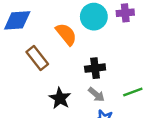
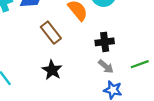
black star: (60, 98) -> (52, 70), moved

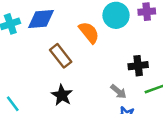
black cross: (105, 42) -> (138, 66), moved

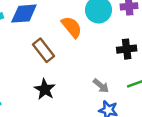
black cross: (138, 66) -> (127, 49), moved

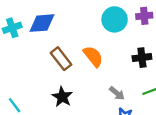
orange semicircle: (72, 27) -> (93, 56), moved

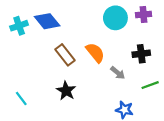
blue diamond: (42, 23) -> (47, 21), turned 55
gray arrow: (117, 93) -> (118, 73), moved

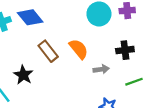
gray arrow: (118, 73) -> (101, 69), turned -48
black star: (66, 91) -> (23, 75), moved

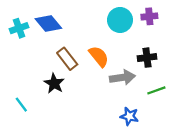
gray arrow: (101, 69) -> (122, 78), size x1.5
black star: (23, 75) -> (54, 83), moved

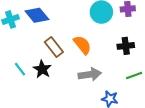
gray arrow: (122, 78) -> (90, 74), moved
cyan line: (21, 105) -> (20, 69), moved

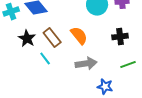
cyan line: (20, 69) -> (45, 59), moved
black star: (42, 69) -> (27, 39), moved

